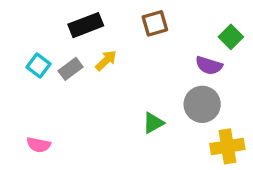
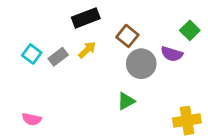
brown square: (155, 23) -> (127, 36), moved, turned -35
black rectangle: (86, 25) -> (86, 18), moved
gray circle: (202, 104) -> (141, 64), moved

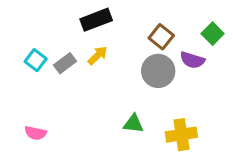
brown square: (127, 36) -> (161, 37), moved
green triangle: (126, 101) -> (133, 124), moved, turned 36
yellow cross: (187, 121) -> (181, 135), moved

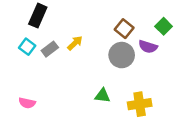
black rectangle: (96, 20) -> (38, 16), moved, turned -45

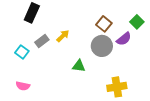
cyan square: (27, 47) -> (22, 52), moved
purple semicircle: (148, 47) -> (124, 39), turned -56
green triangle: (102, 96) -> (79, 66), moved

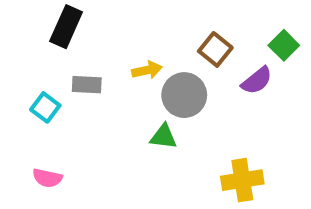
yellow arrow: (63, 36) -> (147, 70), moved, turned 32
gray rectangle: (42, 41) -> (87, 85), turned 40
gray circle: (102, 46) -> (184, 95), moved

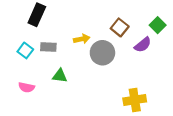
cyan square: (45, 107) -> (25, 50), moved
green triangle: (163, 137) -> (60, 76), moved
pink semicircle: (47, 178) -> (26, 87), moved

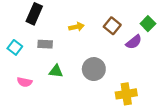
yellow arrow: (82, 39) -> (77, 27), moved
cyan square: (25, 50) -> (15, 47), moved
gray circle: (102, 53) -> (94, 69), moved

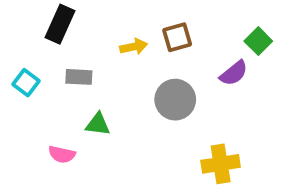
brown square: (112, 26) -> (177, 37), moved, turned 35
gray circle: (94, 69) -> (175, 100), moved
pink semicircle: (25, 82) -> (62, 154), moved

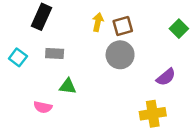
yellow arrow: (134, 47) -> (98, 22), moved, turned -66
purple semicircle: (234, 73) -> (166, 77), moved
gray circle: (175, 100) -> (120, 55), moved

